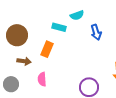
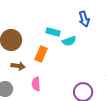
cyan semicircle: (77, 15) -> (69, 41), moved
blue arrow: (96, 32) -> (84, 19), moved

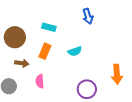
cyan rectangle: (53, 32) -> (49, 27), moved
cyan semicircle: (69, 41) -> (75, 51), moved

